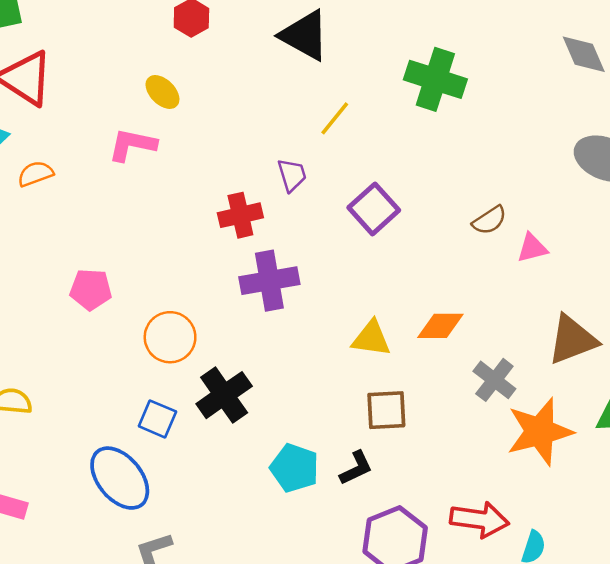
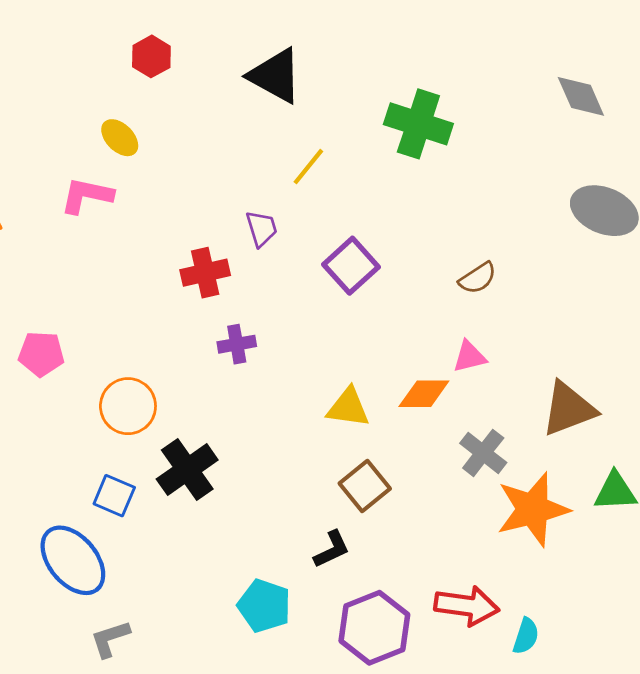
pink triangle: (532, 248) -> (469, 357), moved
purple cross: (269, 281) -> (237, 344), size x0.6
brown square: (386, 410) -> (365, 486), turned -36
cyan pentagon: (295, 468) -> (264, 606), moved

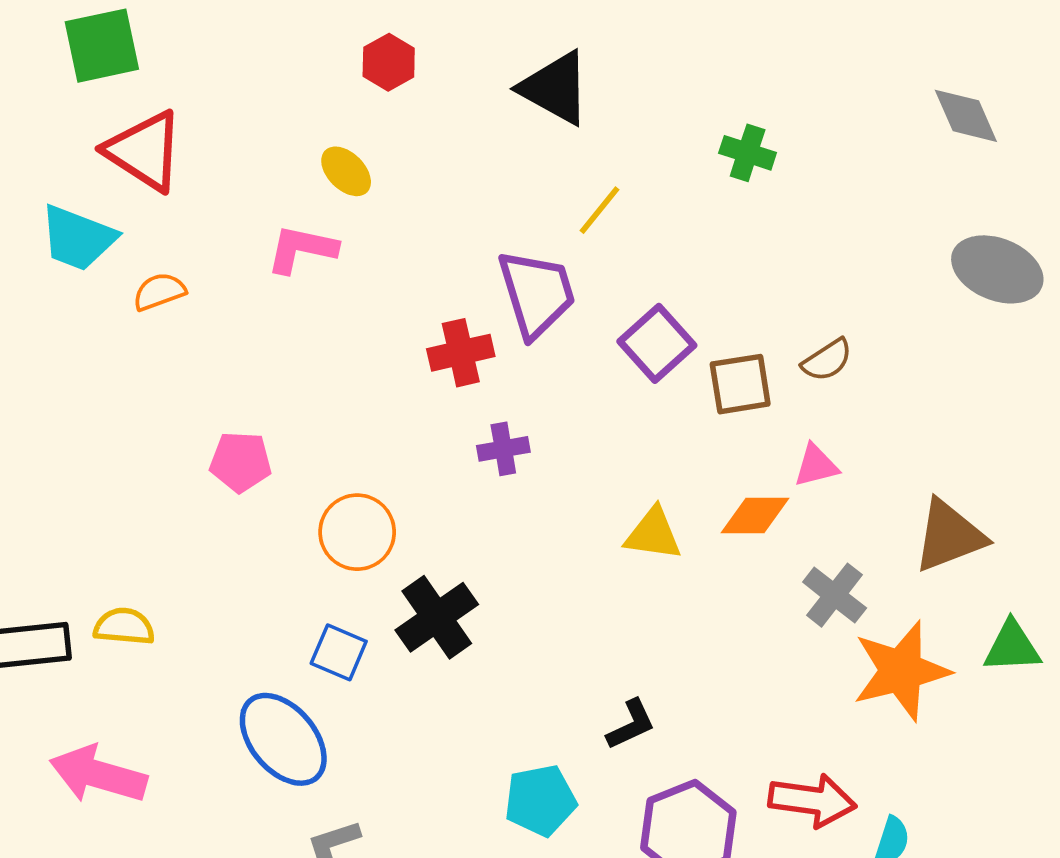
green cross: (418, 124) -> (748, 153), size x0.6
purple trapezoid: (262, 229) -> (537, 293), size x1.8
brown square: (365, 486) -> (740, 384), moved, turned 30
cyan pentagon: (264, 606) -> (540, 800), turned -30

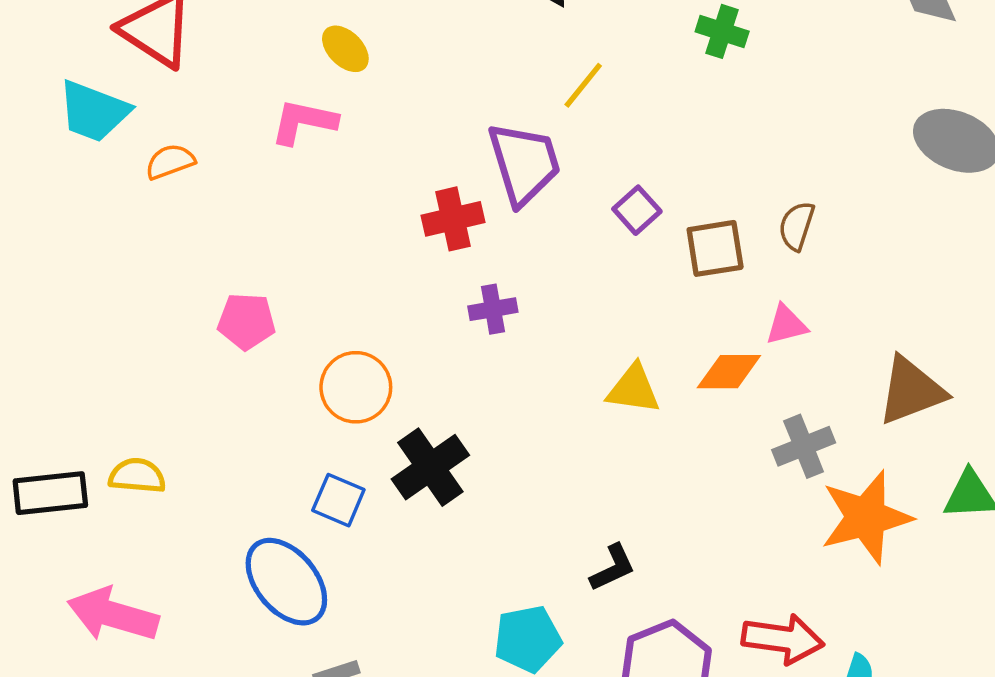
purple square: (657, 343) -> (637, 210), size x0.7
brown semicircle: (827, 360) -> (797, 226), turned 141
gray cross: (835, 595) -> (804, 446), turned 30

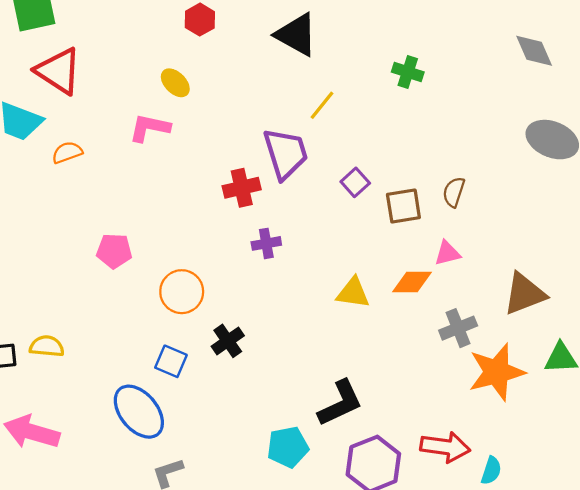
black cross: (430, 467) -> (228, 341), size x0.7
black L-shape: (613, 568) -> (340, 403), size x1.6

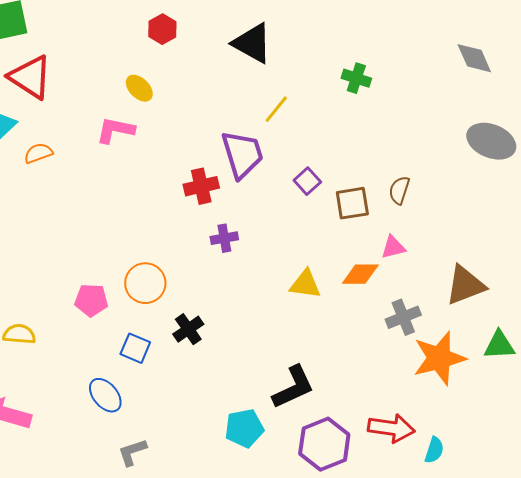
pink pentagon: (114, 251) -> (91, 300), moved
blue ellipse: (139, 412) -> (105, 395), size x0.7

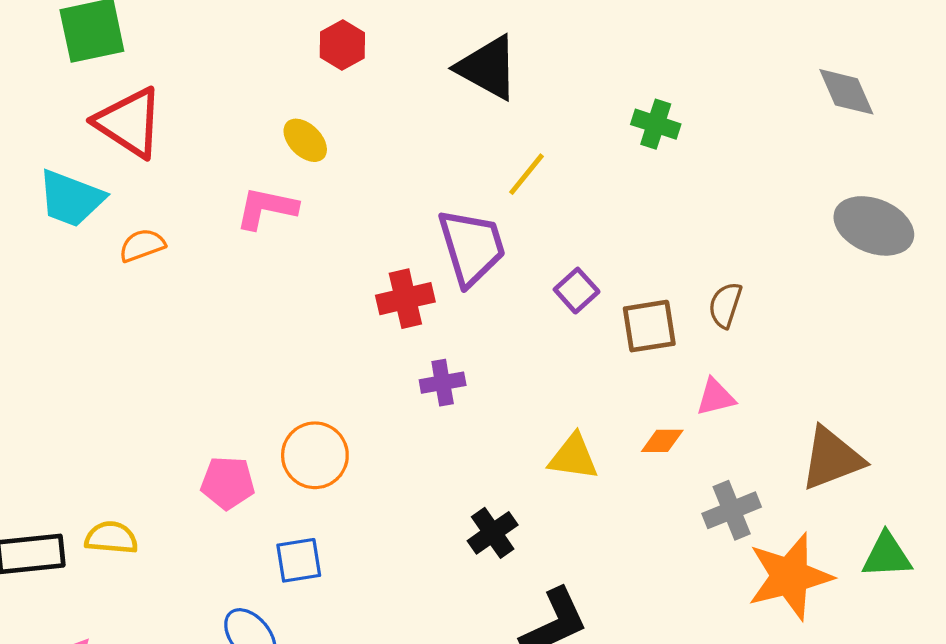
orange diamond: (360, 274) -> (662, 441), size x0.7
black cross: (188, 329) -> (493, 533), moved
blue square: (135, 348) -> (299, 560), turned -32

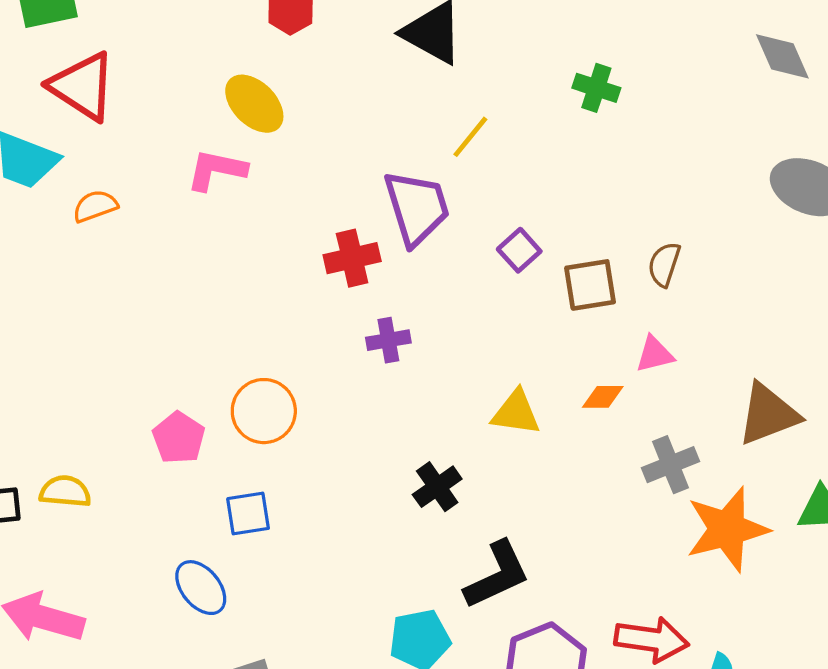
yellow ellipse: (305, 140) -> (254, 104), size x1.4
pink pentagon: (228, 483) -> (179, 438), turned 30

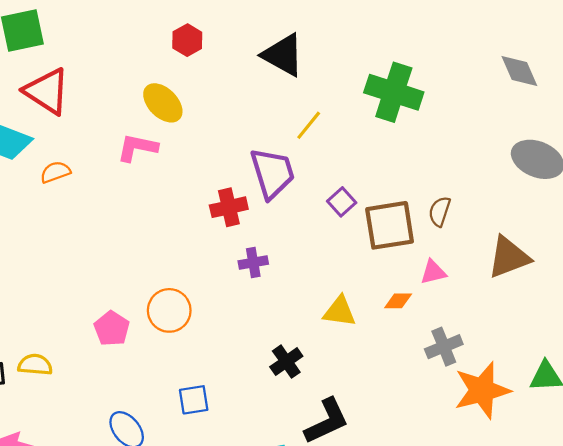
green cross: (596, 88) -> (394, 92), size x1.8
brown square: (590, 285) -> (390, 225), size x1.4
brown triangle: (768, 414) -> (509, 257), moved
blue square: (248, 513) -> (194, 400), moved

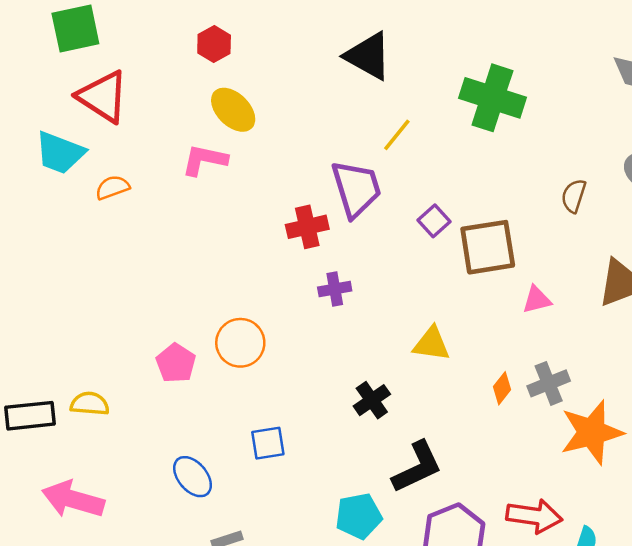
red hexagon: (187, 40) -> (214, 44), moved
brown semicircle: (440, 211) -> (574, 196), moved
orange diamond: (398, 301) -> (502, 388), moved, turned -52

